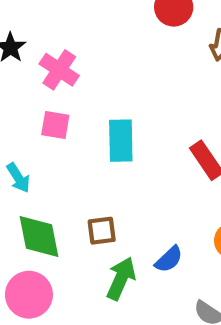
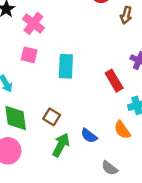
brown square: (102, 231) -> (52, 117), turned 35
blue semicircle: (169, 259) -> (89, 136), turned 77

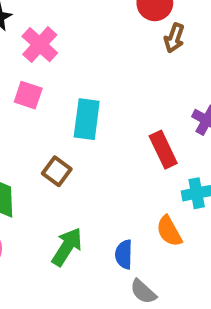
brown arrow: (126, 15) -> (174, 38), moved
brown square: (52, 117) -> (57, 171), moved
blue semicircle: (89, 136) -> (124, 254), moved, turned 49

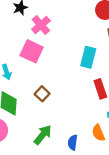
pink square: (28, 95) -> (32, 51), size x1.5
cyan rectangle: (87, 119) -> (88, 57), moved

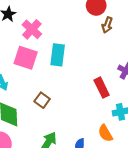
cyan rectangle: (88, 57) -> (58, 55), moved

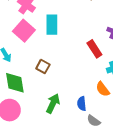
pink square: (26, 58) -> (24, 31), turned 30

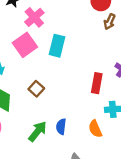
red rectangle: (94, 49) -> (97, 83), turned 30
blue semicircle: (82, 104) -> (61, 127), moved

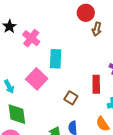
pink square: (25, 45) -> (37, 79), moved
brown square: (36, 89) -> (71, 98), moved

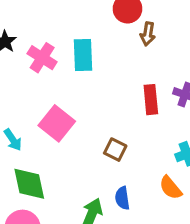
cyan rectangle: (56, 59) -> (83, 55), moved
red rectangle: (96, 84) -> (151, 100), moved

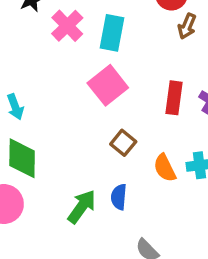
pink square: (57, 123) -> (108, 85), moved
orange semicircle: (170, 188) -> (165, 168), moved

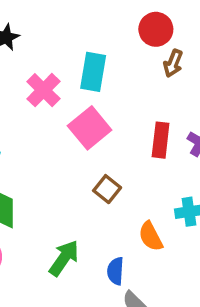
pink cross: (67, 26) -> (43, 90), moved
orange semicircle: (165, 168) -> (151, 236), moved
blue semicircle: (119, 197) -> (115, 271), moved

